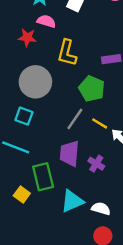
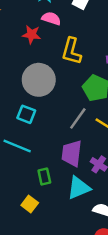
green rectangle: (43, 177) -> (44, 176), size x0.6
yellow square: (22, 195) -> (30, 204), moved
cyan triangle: (72, 201) -> (79, 188), moved

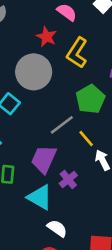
red star: (31, 35) -> (46, 37), moved
cyan triangle: (79, 188) -> (40, 197), turned 35

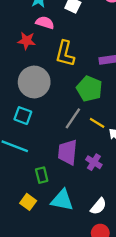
red star: (46, 37) -> (27, 41), moved
cyan triangle: (40, 197) -> (62, 200), moved
white semicircle: (57, 228) -> (98, 206), turned 114

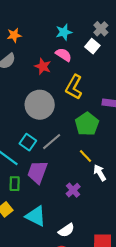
cyan square: (23, 116) -> (28, 142), moved
gray line: (73, 118) -> (52, 142), moved
purple trapezoid: (68, 152) -> (37, 172), moved
green rectangle: (42, 175) -> (15, 184), moved

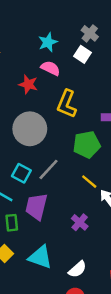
green pentagon: (87, 124) -> (87, 145), turned 30

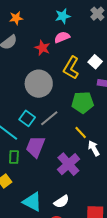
white square: (82, 54) -> (95, 62), moved
pink semicircle: (50, 68) -> (62, 37), turned -56
purple cross: (80, 222) -> (68, 164), size x1.6
cyan triangle: (40, 257) -> (32, 202), moved

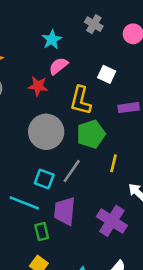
white square: (95, 62) -> (107, 74), moved
green pentagon: (83, 102) -> (91, 134), moved
yellow line: (81, 132) -> (114, 163), moved, turned 72

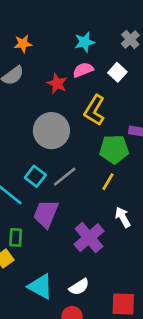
white square: (107, 74) -> (117, 72), moved
green pentagon: (91, 134) -> (114, 149), moved
green rectangle: (42, 232) -> (16, 237), moved

